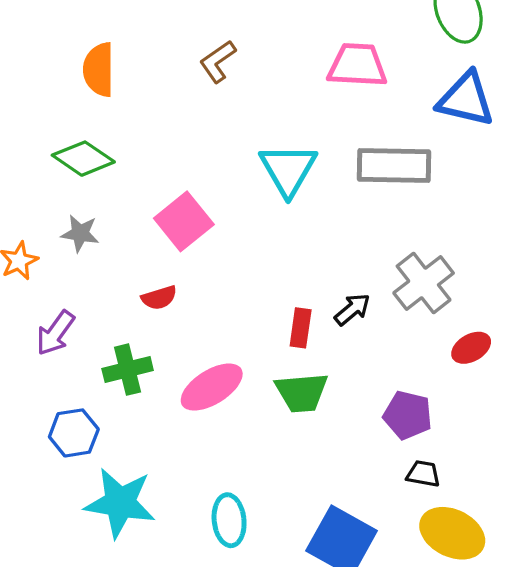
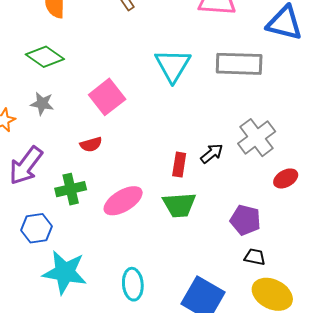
purple arrow: (55, 333) -> (26, 166), size x1.4

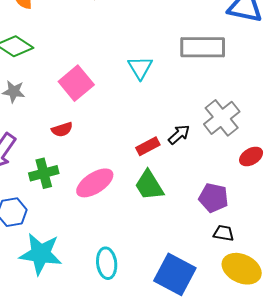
cyan triangle: (173, 65) -> (140, 68), moved, size x0.7
red rectangle: (179, 165) -> (148, 146), turned 55
green trapezoid: (179, 205) -> (149, 185), turned 64

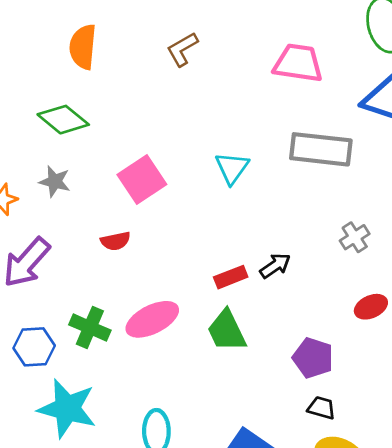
gray cross: (222, 118) -> (355, 237), moved, size x0.6
green cross: (44, 173) -> (90, 327), moved, turned 32

